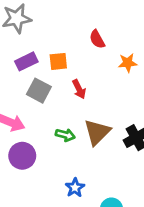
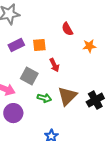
gray square: (39, 91) -> (29, 76), moved

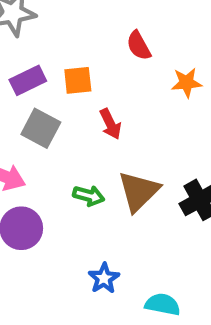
gray square: (29, 76) -> (41, 128), moved

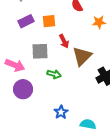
gray square: (41, 128) -> (40, 51), moved, turned -30
brown triangle: (139, 191) -> (82, 56), moved

